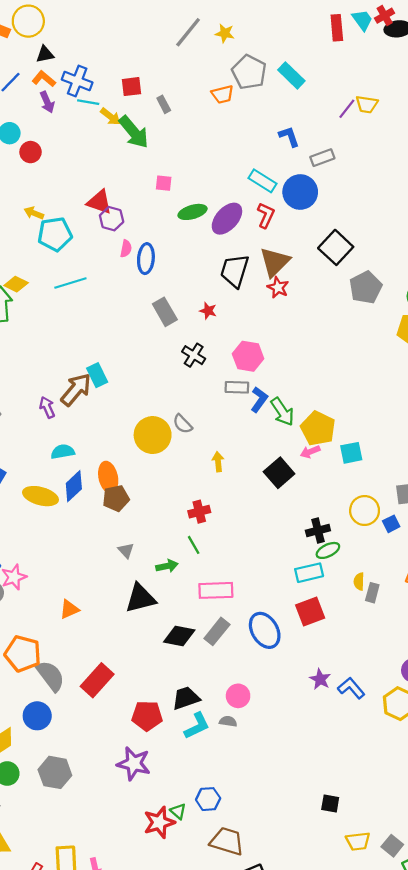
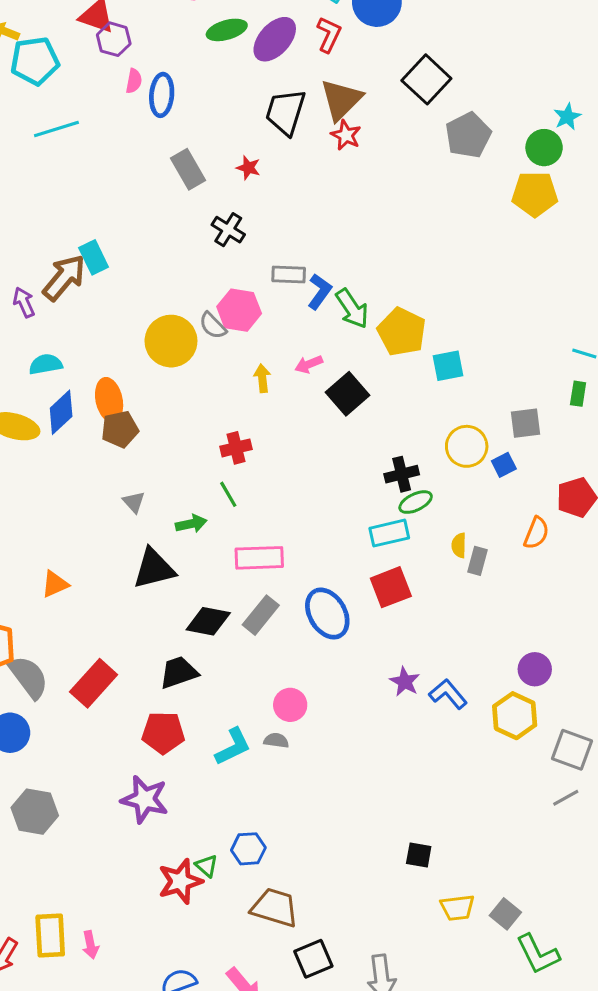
pink hexagon: (248, 356) -> (239, 310), moved
pink arrow: (310, 452) -> (309, 364), moved
black trapezoid: (186, 698) -> (179, 672), moved

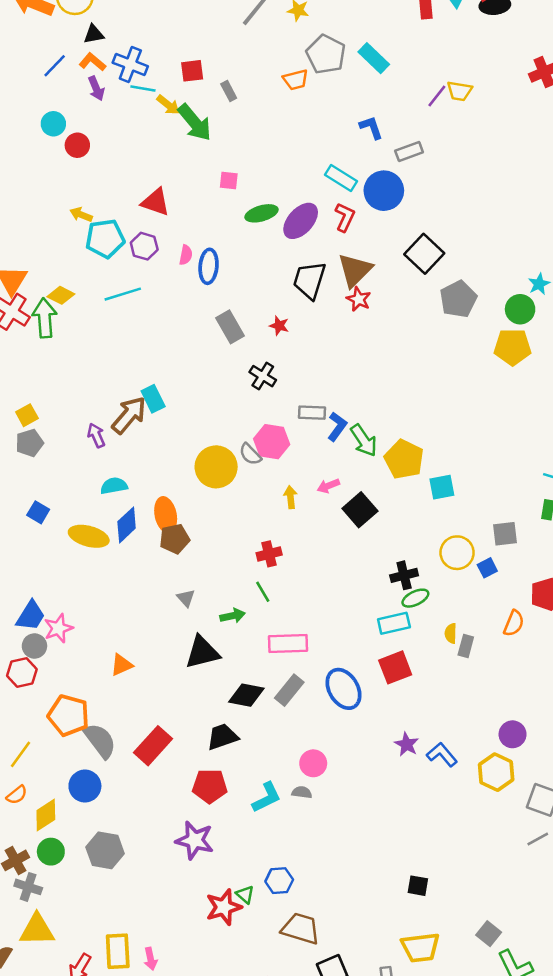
purple hexagon: (114, 39) -> (144, 246), moved
yellow trapezoid: (457, 908) -> (420, 947), moved, size x1.4

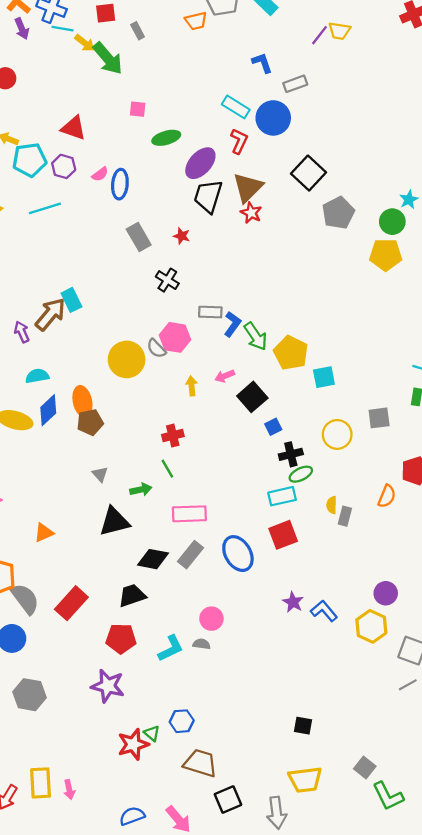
purple ellipse: (301, 221) -> (200, 163), moved
pink semicircle: (186, 255) -> (100, 174), turned 42
blue square: (487, 568) -> (273, 427), moved

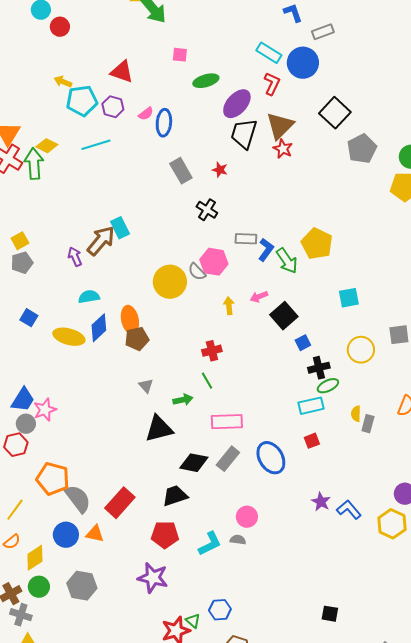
yellow pentagon: (291, 353) -> (317, 244), moved
orange triangle: (44, 533) -> (95, 534), moved, turned 36
red square: (283, 535) -> (312, 441), size x0.6

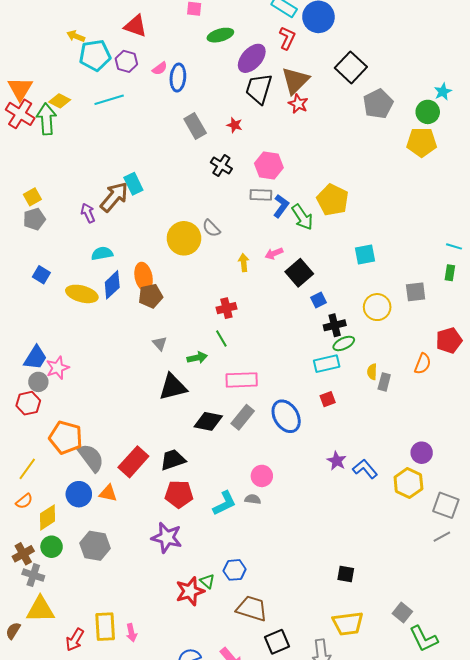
pink hexagon: (214, 262) -> (269, 166), moved
black trapezoid: (175, 496) -> (173, 460), moved

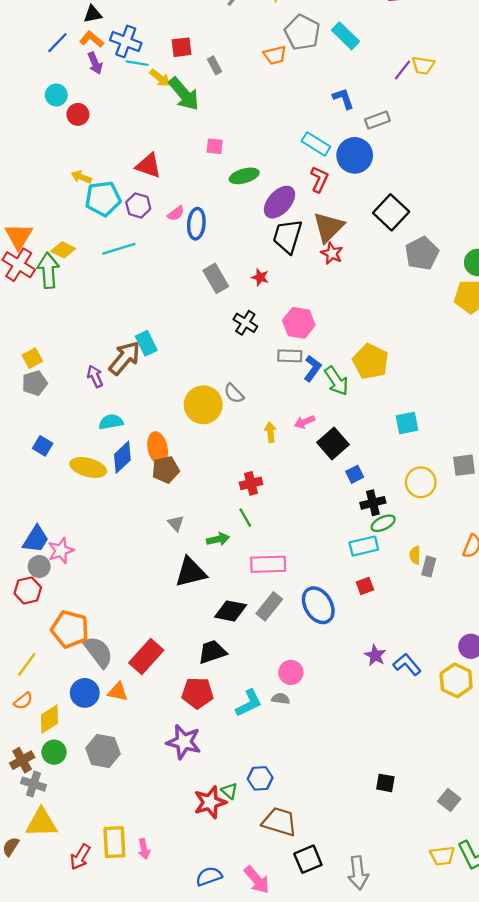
black trapezoid: (173, 460) -> (212, 652), moved
gray square: (402, 612) -> (449, 800), moved
yellow trapezoid: (348, 624) -> (442, 856), moved, size x0.7

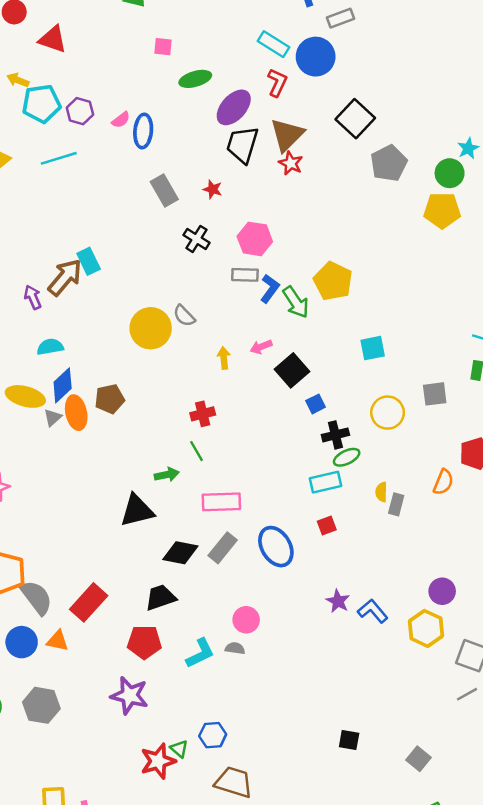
red triangle: (149, 166) -> (53, 39), moved
orange ellipse: (158, 448) -> (76, 413), moved
gray triangle: (176, 523) -> (53, 418), moved, turned 30

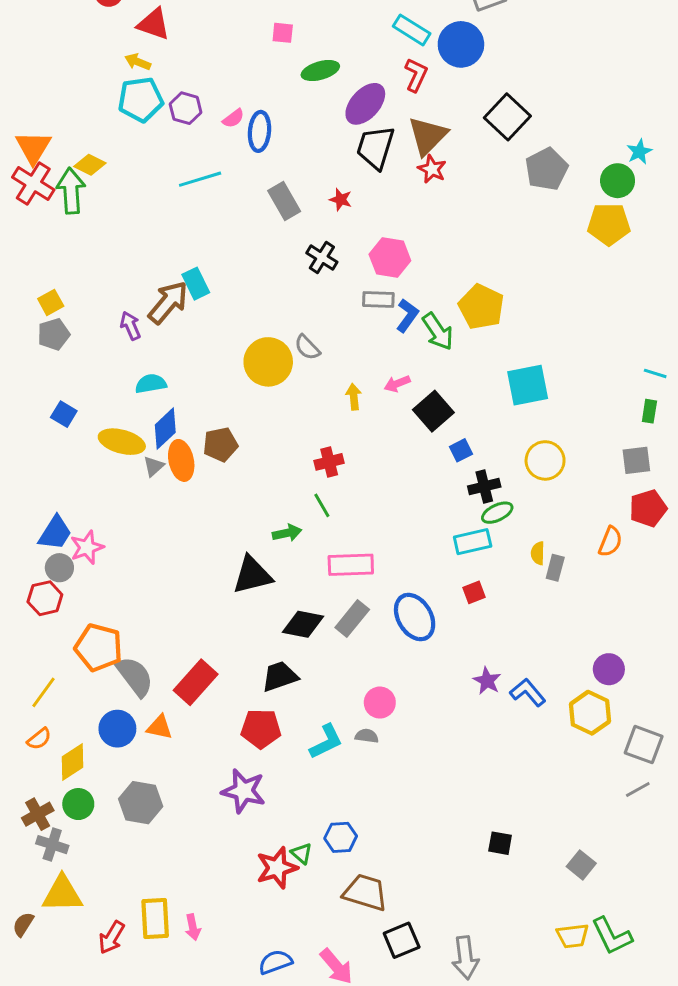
yellow arrow: (18, 80) -> (138, 62), moved
cyan line: (59, 158) -> (200, 179), moved
cyan square: (373, 348) -> (528, 385), size x1.4
gray square: (435, 394) -> (636, 460), moved

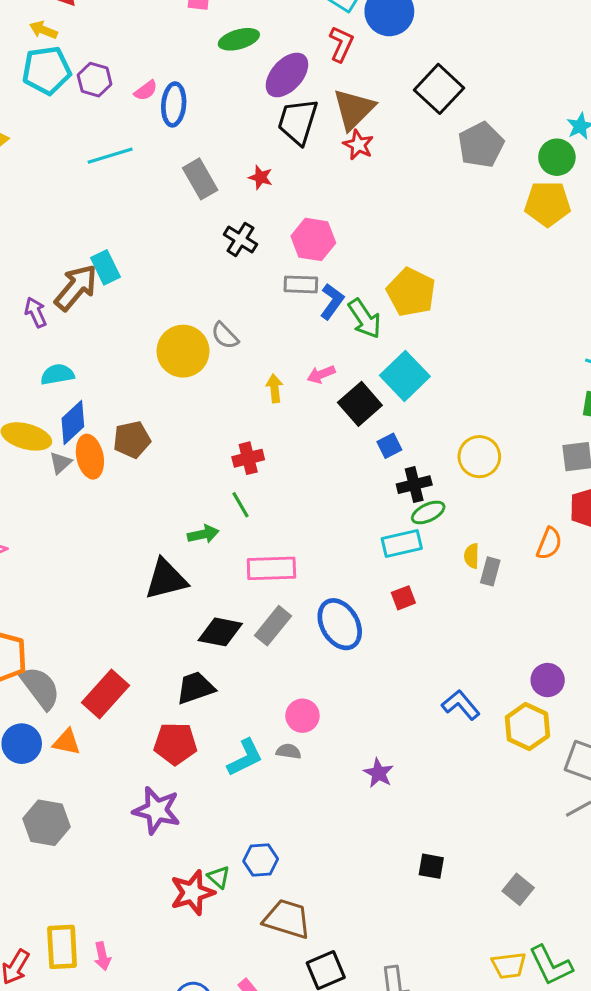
cyan square: (528, 385) -> (405, 376), moved, turned -33
purple star: (487, 681) -> (378, 773), moved

